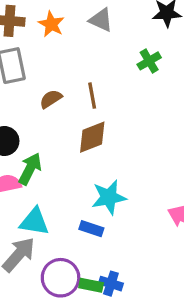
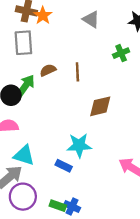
orange star: (51, 24) -> (43, 15), moved
brown diamond: (92, 137) -> (100, 106), moved
green arrow: (30, 169) -> (26, 85), moved
purple circle: (61, 278) -> (23, 197), moved

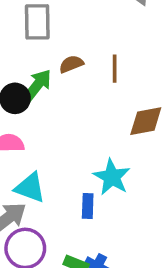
cyan star: (79, 145) -> (112, 177), turned 30
blue rectangle: (64, 166) -> (88, 206), turned 63

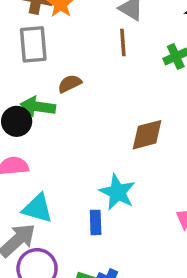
brown line: (115, 69) -> (123, 43), moved
green arrow: (37, 85) -> (38, 107), turned -116

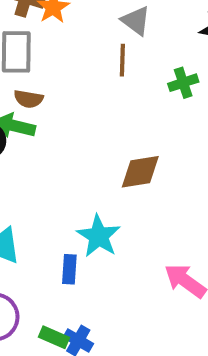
brown semicircle: (70, 84) -> (28, 99), moved, turned -150

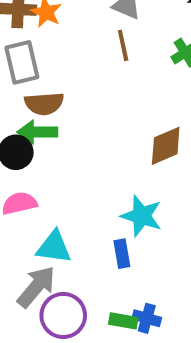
brown semicircle: (28, 99) -> (44, 104), size x1.4

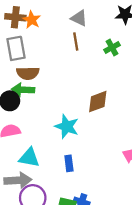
cyan star: (142, 216) -> (67, 126), moved
gray arrow: (36, 287) -> (18, 180), turned 44

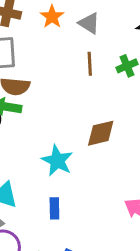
orange star: (32, 20) -> (52, 17), moved
brown line: (76, 41) -> (90, 64), moved

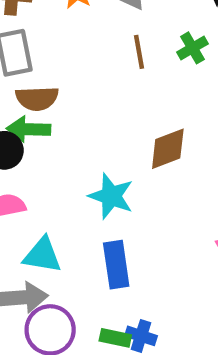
blue rectangle: (54, 208) -> (116, 265), size x1.5

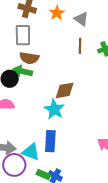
brown diamond: (168, 149) -> (65, 90), moved
cyan triangle: (42, 255) -> (31, 152), moved

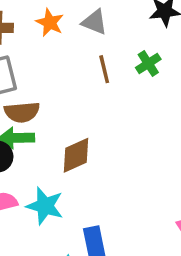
brown diamond: (65, 90) -> (76, 155), moved
cyan star: (54, 109) -> (45, 206), moved

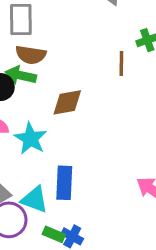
brown line: (104, 69) -> (121, 64), moved

